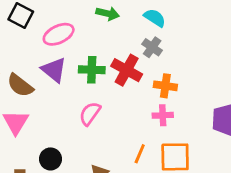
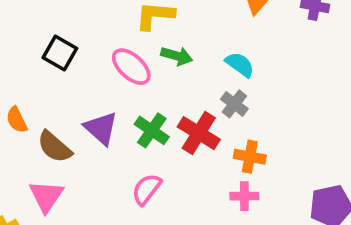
pink ellipse: (59, 34) -> (131, 67), moved, turned 64
green cross: (92, 70) -> (152, 130), turned 30

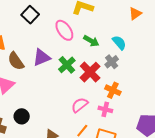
green arrow: (177, 56) -> (91, 41), moved
purple triangle: (101, 128) -> (42, 58), turned 42
pink semicircle: (147, 189) -> (80, 105), moved

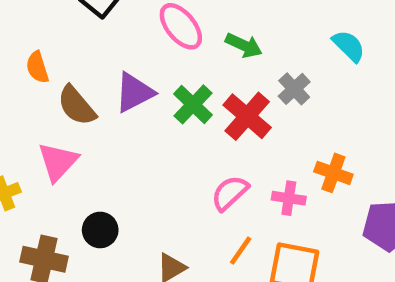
cyan semicircle: (119, 43) -> (349, 46), moved
orange cross: (113, 90) -> (333, 173), moved

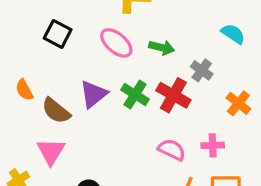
orange cross: (333, 173) -> (238, 103), moved, turned 30
pink semicircle: (230, 193) -> (172, 150), turned 80

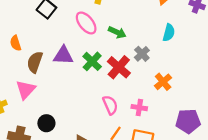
cyan semicircle: (233, 34) -> (169, 33), turned 60
purple triangle: (93, 94) -> (63, 56), turned 30
brown semicircle: (56, 111) -> (35, 62), turned 60
pink semicircle: (172, 150) -> (110, 105), turned 30

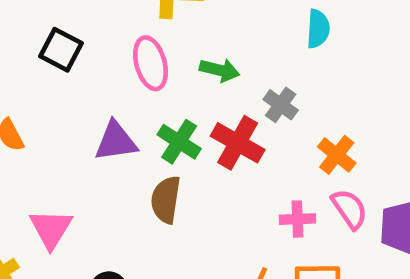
pink ellipse: (86, 23) -> (151, 63), turned 35
cyan semicircle: (169, 33) -> (318, 29), moved
brown semicircle: (35, 62) -> (166, 200), moved
pink semicircle: (110, 105) -> (350, 209), moved

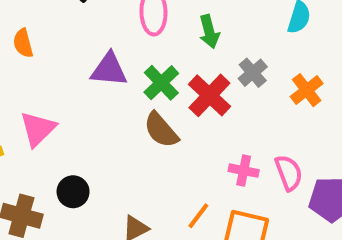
green arrow: (220, 70) -> (209, 32), turned 48
orange cross: (337, 155) -> (307, 90), moved
brown semicircle: (166, 200) -> (161, 130), moved, turned -63

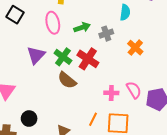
green arrow: (209, 32) -> (82, 27), turned -84
purple triangle: (109, 70) -> (36, 55), turned -42
gray cross: (253, 73) -> (106, 34), moved, turned 32

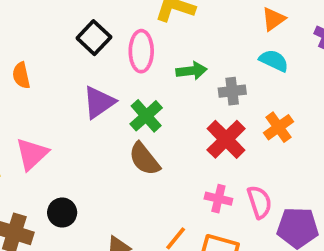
cyan semicircle: (125, 12) -> (274, 61), turned -84
black square: (15, 15) -> (94, 38), moved
red cross: (88, 59) -> (226, 139), moved

